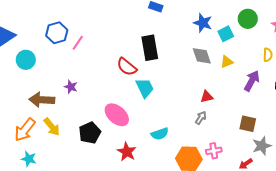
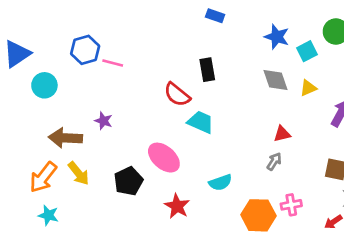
pink line: (78, 43) -> (113, 63), turned 70
black rectangle: (150, 48) -> (207, 70), size x0.7
cyan trapezoid: (145, 88) -> (201, 122), turned -40

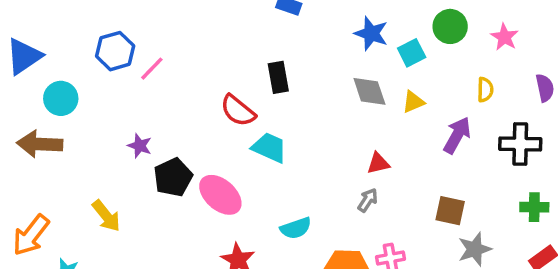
pink line: (113, 63) -> (152, 69), turned -60
brown arrow: (65, 138) -> (40, 144), moved
orange arrow: (43, 177) -> (31, 235), moved
black pentagon: (128, 181) -> (173, 177), moved

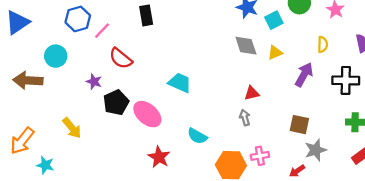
black rectangle: (278, 77) -> (146, 15), moved
cyan circle: (61, 98) -> (56, 56), moved
red semicircle: (238, 111) -> (121, 58), moved
gray arrow: (368, 200) -> (245, 118), turned -49
cyan semicircle: (296, 228) -> (197, 136), turned 48

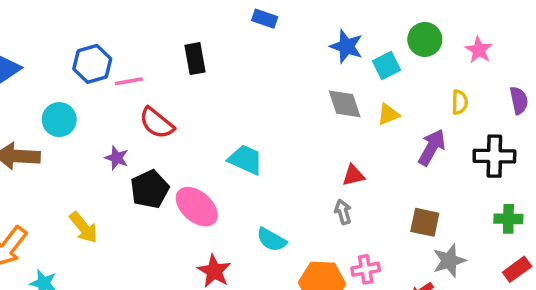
pink line: (102, 31) -> (129, 81), turned 36

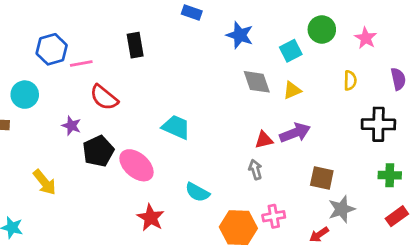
blue star: (346, 46) -> (240, 35), moved
purple arrow: (432, 147) -> (295, 133), moved, turned 40

